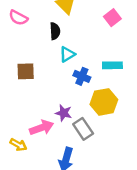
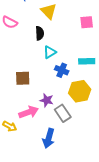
pink square: (112, 18) -> (87, 22), turned 32
brown square: (26, 71) -> (23, 78), moved

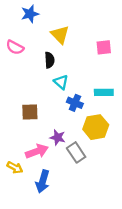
cyan triangle: (50, 52) -> (61, 82), turned -48
blue arrow: (49, 138) -> (43, 181), moved

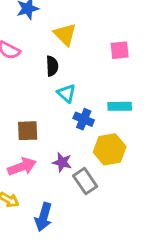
pink arrow: (37, 151) -> (22, 167), moved

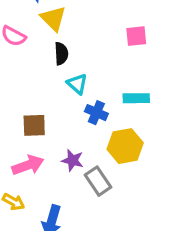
yellow triangle: (65, 34) -> (53, 18), moved

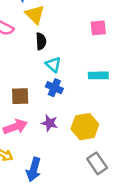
blue cross: (96, 113) -> (54, 88), moved
yellow hexagon: (125, 146) -> (85, 127), moved
gray rectangle: (98, 181) -> (97, 163), moved

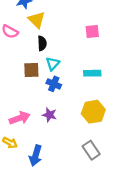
cyan triangle: (53, 64) -> (53, 64), turned 32
brown square: (20, 96) -> (31, 70), moved
yellow hexagon: (85, 127) -> (93, 112), moved

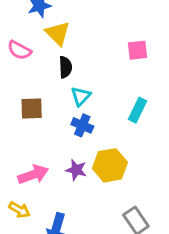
brown square: (31, 70) -> (32, 109), moved
cyan rectangle: (92, 73) -> (138, 110), turned -63
yellow hexagon: (93, 112) -> (110, 165), moved

